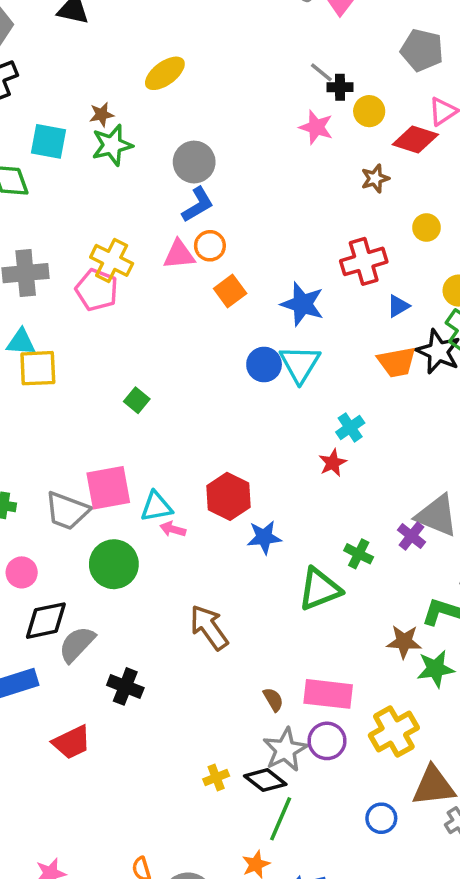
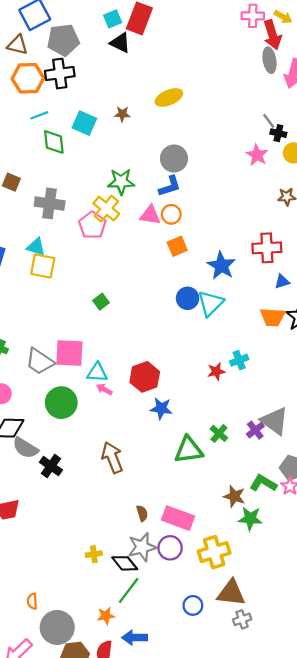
green star: (112, 145) -> (121, 182), moved
cyan cross: (350, 427) -> (239, 360), moved
gray semicircle: (77, 644) -> (25, 448), turned -116
black cross: (125, 686) -> (51, 466), moved

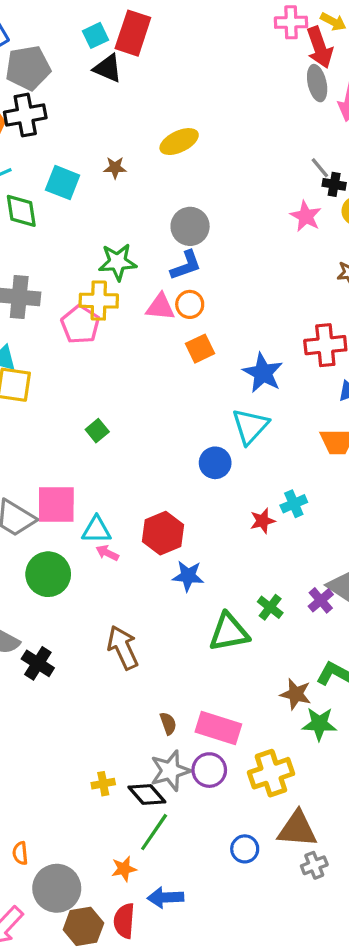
yellow cross: (106, 209) -> (99, 301), turned -36
blue circle: (188, 298) -> (215, 463), moved

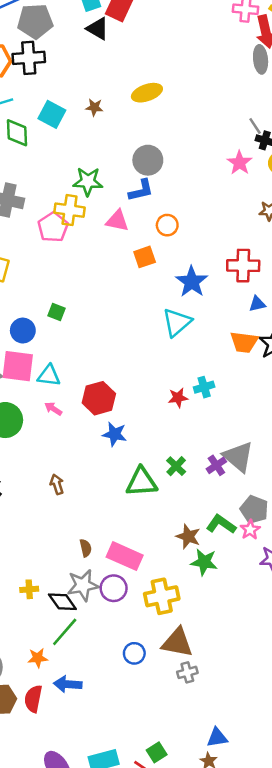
orange circle: (190, 304) -> (167, 225), moved
green square: (97, 431) -> (57, 312), turned -36
blue circle: (215, 463) -> (23, 331), moved
cyan triangle: (96, 530) -> (49, 376), moved
brown arrow: (123, 648) -> (57, 484), size x0.6

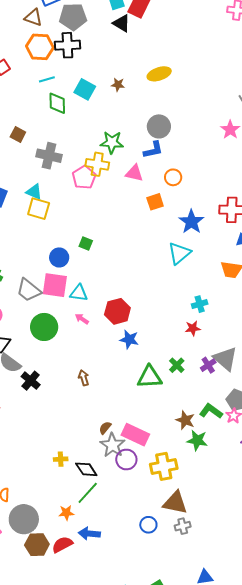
red star: (178, 398) -> (193, 328), moved
brown semicircle: (86, 548) -> (105, 428), turned -128
gray star: (83, 585) -> (112, 445), moved, turned -30
blue circle: (134, 653) -> (148, 525), moved
red semicircle: (33, 699) -> (62, 545), turned 50

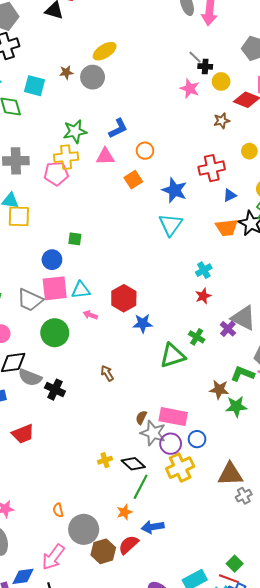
gray circle: (159, 126) -> (93, 77), moved
pink pentagon: (84, 177) -> (56, 174), turned -30
yellow cross: (164, 466) -> (180, 468), moved
blue circle: (148, 525) -> (197, 439), moved

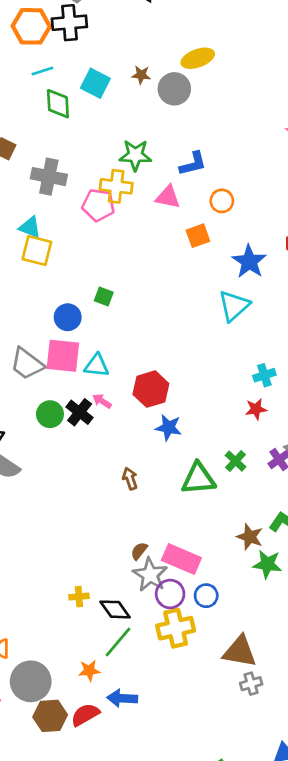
green circle: (55, 333) -> (50, 414), size x0.7
brown arrow: (107, 373) -> (130, 479), moved
black cross: (55, 390) -> (80, 412), moved

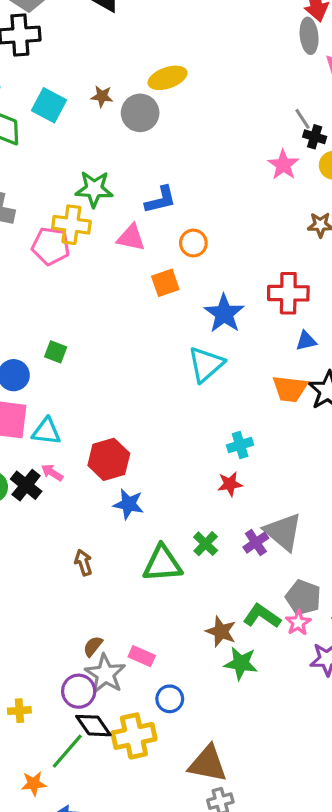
pink rectangle: (181, 559) -> (142, 656), size x0.6
purple circle: (170, 594) -> (79, 691), moved
yellow cross: (79, 597) -> (19, 711), moved
black diamond: (115, 609) -> (93, 726), moved

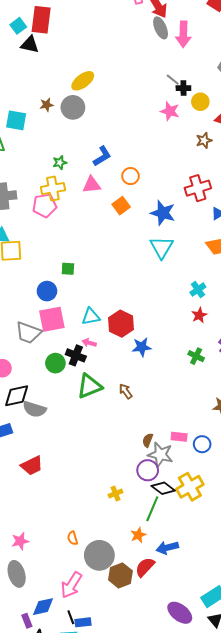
green star: (94, 189) -> (60, 163), size x0.6
cyan triangle: (46, 431) -> (91, 317), moved
green triangle: (162, 564) -> (89, 386), moved
blue circle: (170, 699) -> (202, 444), moved

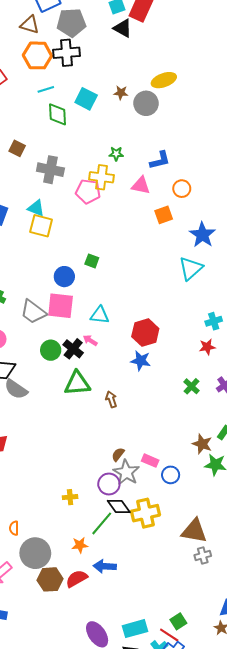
red hexagon: (121, 324) -> (145, 333), moved

